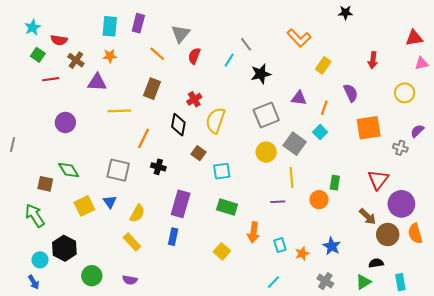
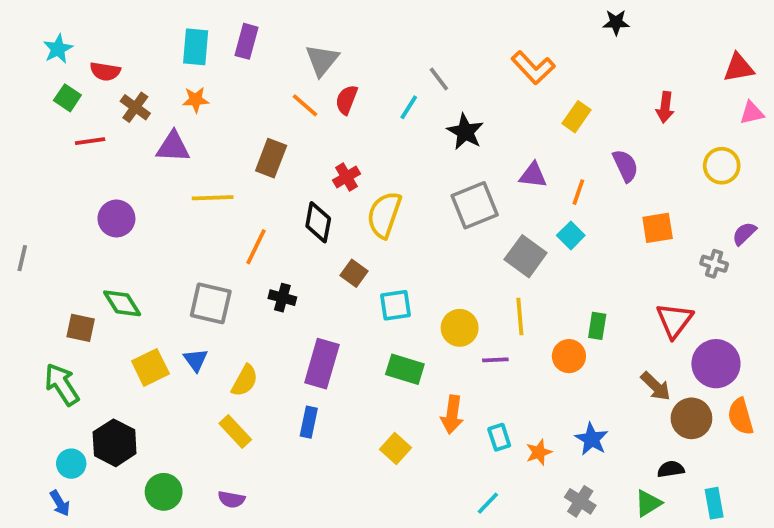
orange line: (157, 54) -> (305, 105), moved
black star: (261, 74) -> (465, 132), turned -30
orange square: (369, 128) -> (658, 228), size x0.7
yellow circle: (266, 152) -> (460, 328), moved

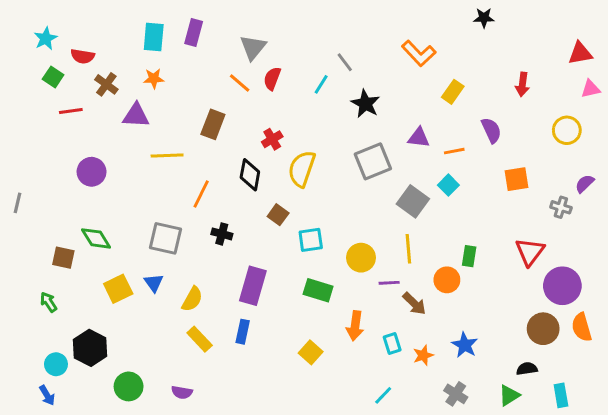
orange line: (578, 192) -> (454, 151), turned 60
green arrow: (62, 384) -> (49, 302), size x0.6
brown arrow: (656, 386) -> (414, 304), moved
yellow rectangle: (235, 432) -> (200, 339), moved

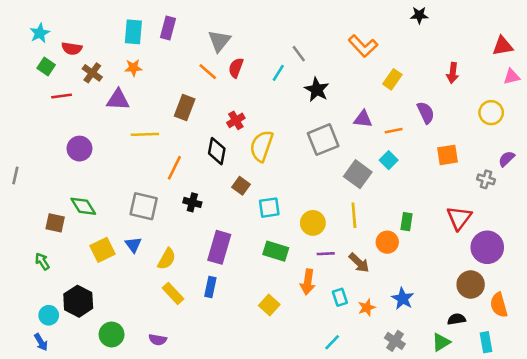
purple line: (389, 283) -> (326, 254), moved
orange semicircle: (582, 327) -> (499, 305), moved

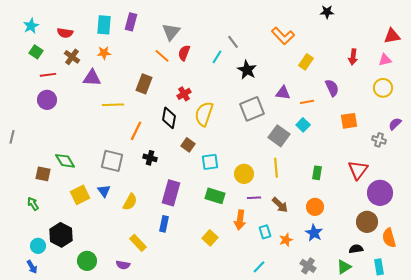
red semicircle: (72, 49) -> (65, 33), moved
pink triangle: (512, 77) -> (385, 60), moved
purple circle: (79, 149) -> (47, 100), moved
orange circle: (387, 242) -> (315, 207), moved
yellow rectangle: (173, 293) -> (138, 243), moved

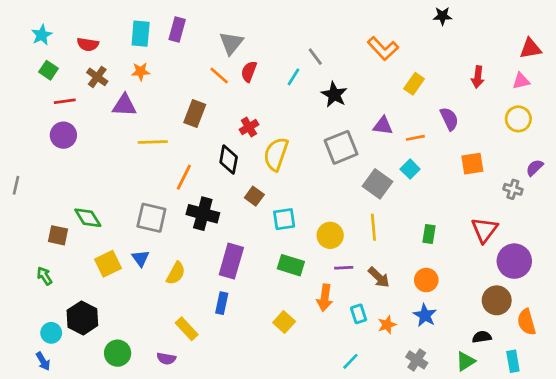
black cross: (150, 158) -> (203, 214), size x1.6

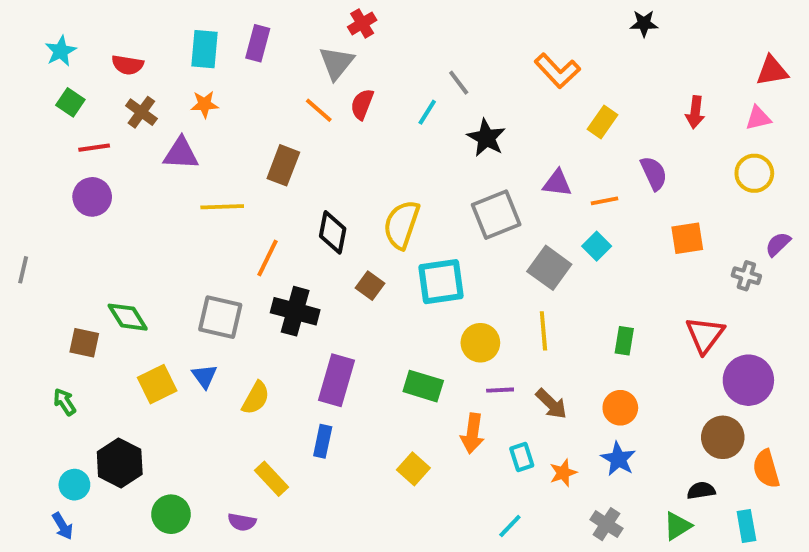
red cross: (249, 127) -> (362, 23), moved
cyan square: (284, 219) -> (441, 282), moved, size x1.4

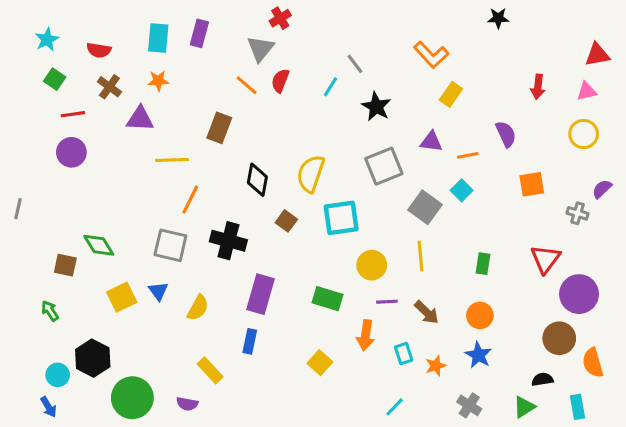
yellow rectangle: (603, 122) -> (451, 94), moved
orange line: (268, 258) -> (190, 200), moved
green circle: (171, 514) -> (132, 398), size x1.4

